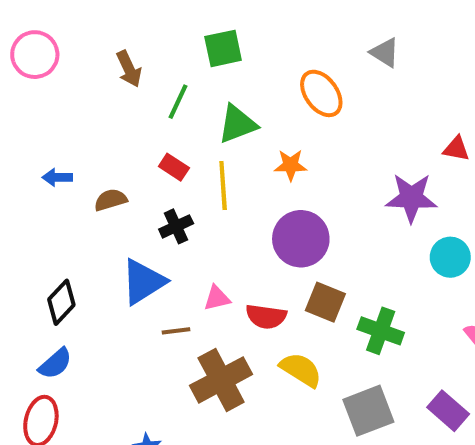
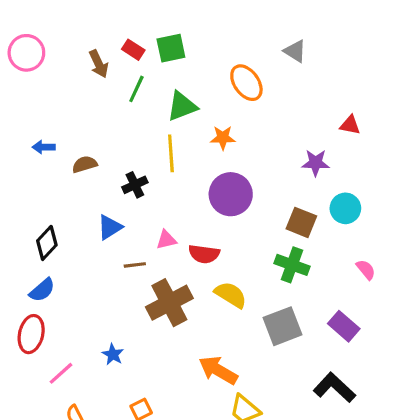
red rectangle: (174, 167) -> (133, 50), moved
purple star: (411, 198) -> (316, 163), size x0.7
blue triangle: (143, 282) -> (110, 227), size x0.7
brown square: (325, 302) -> (301, 222), moved

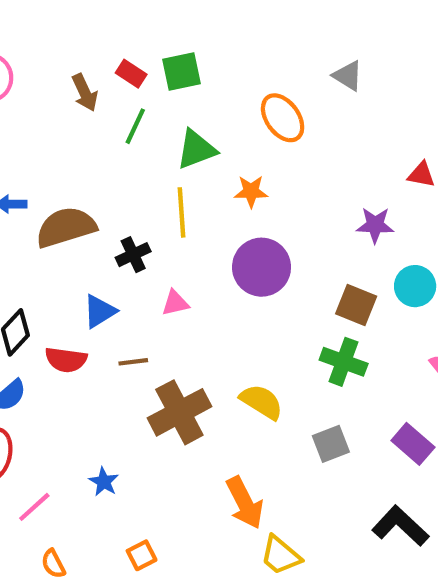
brown semicircle: (85, 164) -> (66, 227), size x1.8
pink triangle: (166, 240) -> (175, 303), moved
red semicircle: (204, 254) -> (66, 360), moved
gray square: (283, 326) -> (331, 444), size x0.7
orange arrow: (218, 370) -> (245, 503), turned -147

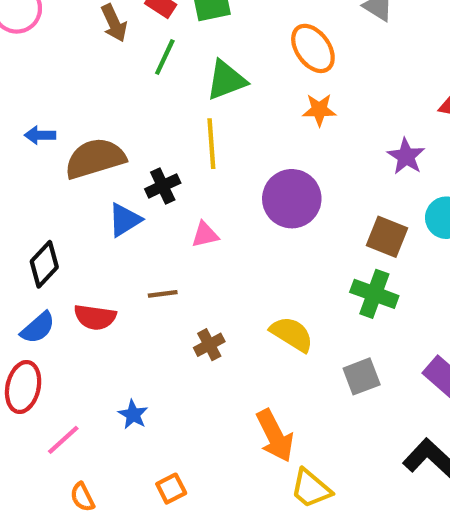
orange star: (251, 191) -> (319, 110), moved
purple star: (375, 225) -> (406, 156), turned 30
blue triangle: (100, 311) -> (125, 220), moved
red semicircle: (66, 360) -> (95, 317), moved
brown cross: (179, 412) -> (209, 345), size x0.5

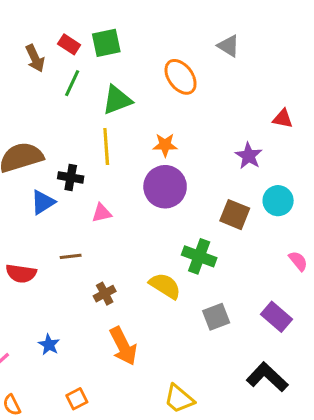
orange star: (319, 110) -> (165, 145), moved
black cross: (163, 186) -> (71, 177), turned 35
green cross: (374, 294) -> (199, 256), moved
orange arrow: (275, 436) -> (123, 346), moved

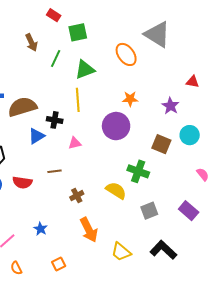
red rectangle: (69, 44) -> (54, 15), moved
gray triangle: (229, 46) -> (157, 34), size x1.8
orange star: (165, 145) -> (130, 99), moved
black L-shape: (267, 377) -> (163, 250), moved
yellow trapezoid: (179, 399) -> (121, 252), moved

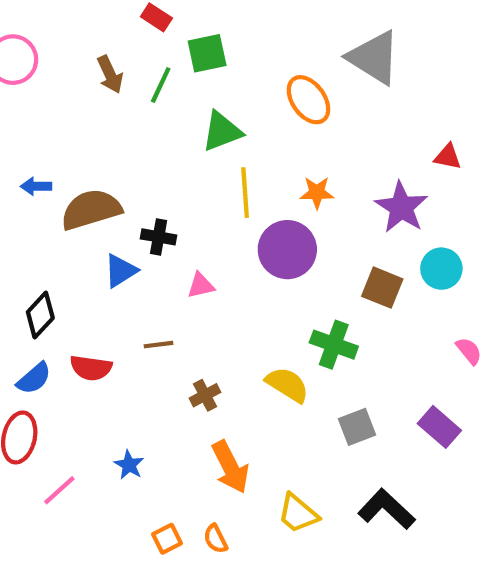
green line: (56, 59) -> (161, 85), moved
yellow line: (78, 100) -> (245, 193), moved
purple star: (170, 106) -> (401, 207), size x1.4
orange semicircle: (16, 268) -> (216, 539), moved

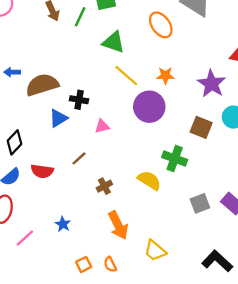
green triangle: (222, 131) -> (114, 42), turned 40
yellow line: (245, 193) -> (126, 76), turned -45
brown line: (159, 345) -> (79, 158), turned -35
gray square: (357, 427) -> (200, 203), moved
black L-shape: (387, 509) -> (217, 261), moved

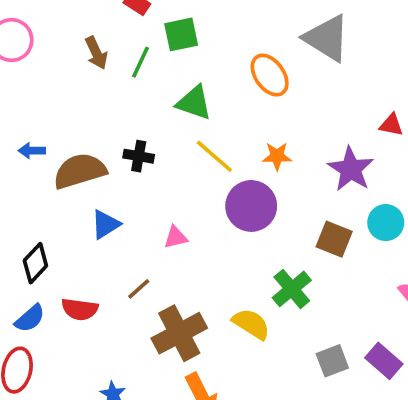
black cross: (79, 100) -> (139, 156), moved
green cross: (175, 158) -> (292, 289), turned 30
brown cross: (104, 186) -> (179, 333), size x2.0

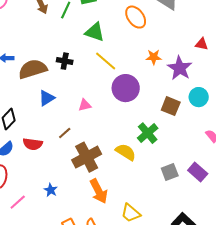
orange star: (277, 156) -> (154, 57), moved

